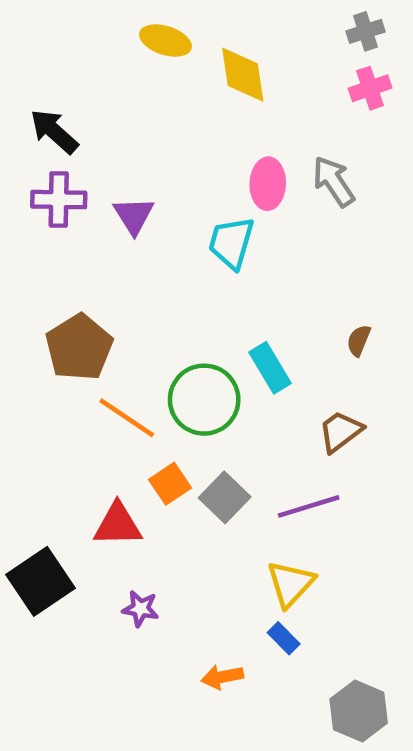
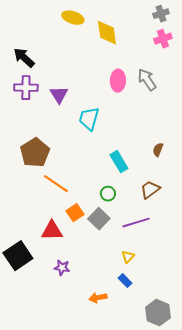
cyan trapezoid: (231, 243) -> (89, 119), moved
green circle: (204, 400) -> (108, 194), moved, size x0.5
yellow triangle: (290, 584) -> (128, 257), size x0.6

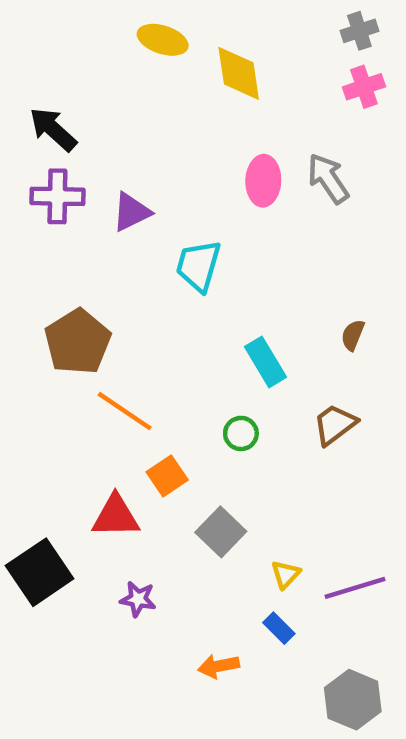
purple triangle: (59, 95) -> (131, 212), turned 36
gray square: (99, 219) -> (221, 532), moved
purple line: (136, 223) -> (355, 588), moved

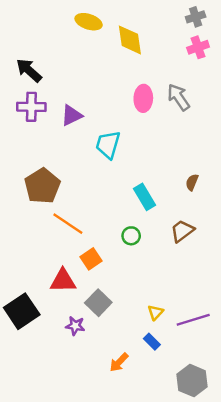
gray square: (221, 532) -> (98, 303), moved
orange arrow: (219, 666) -> (119, 362), turned -35

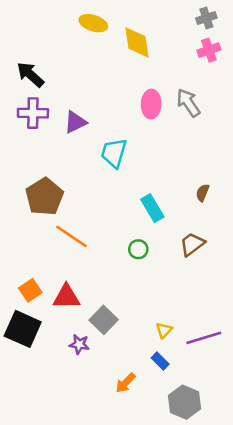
orange square: (91, 259) -> (30, 290), moved
black square: (22, 311) -> (23, 329), turned -32
gray hexagon: (192, 381) -> (185, 402), moved

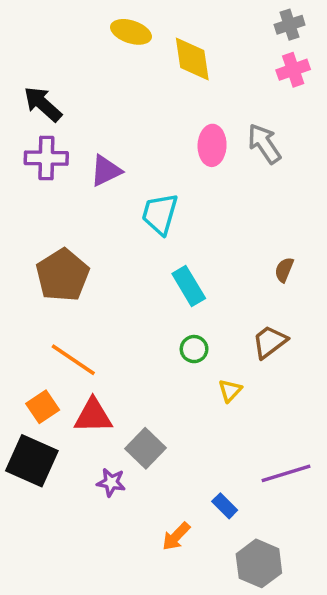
cyan rectangle: (152, 208) -> (189, 286), moved
orange line: (71, 236) -> (73, 360), moved
yellow triangle: (164, 330) -> (230, 390), moved

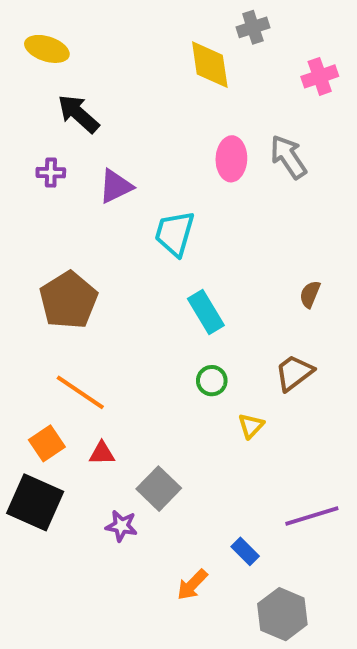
gray cross: (290, 25) -> (253, 27), moved
yellow ellipse: (131, 32) -> (47, 49), moved
black arrow: (43, 104) -> (78, 114), moved
purple cross: (46, 158) -> (51, 173), size x0.6
red triangle: (93, 416) -> (102, 453), size x0.6

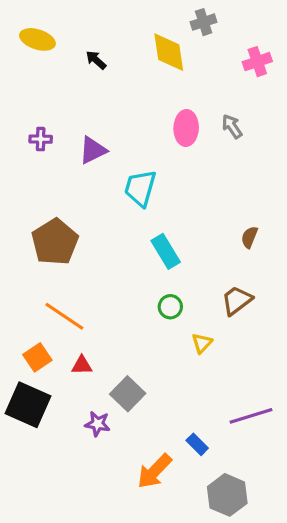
black arrow: (78, 114) -> (96, 60), moved, size x0.6
gray arrow: (288, 157) -> (232, 126), size x0.7
orange arrow: (192, 585) -> (154, 471), size x1.4

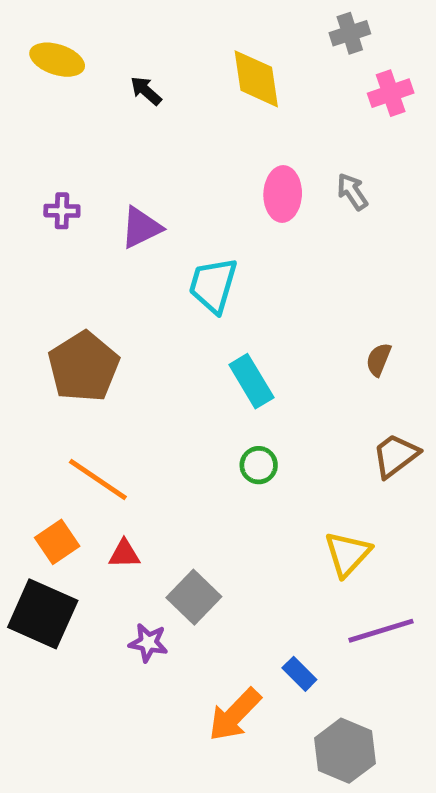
gray cross: (204, 22) -> (350, 33), moved
brown trapezoid: (237, 300) -> (395, 456), moved
yellow triangle: (202, 343) -> (347, 554), moved, size x1.5

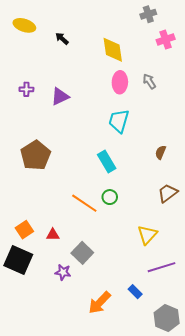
yellow diamond: (256, 79) -> (113, 50), moved
cyan trapezoid: (213, 285) -> (119, 121), moved
orange line: (98, 480) -> (84, 203), moved
blue rectangle: (299, 674) -> (135, 292), moved
gray hexagon: (345, 751) -> (167, 318), moved

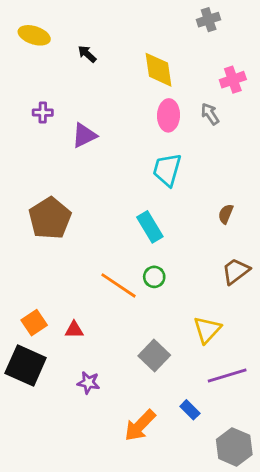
pink cross: (166, 40) -> (233, 80), moved
purple cross: (26, 89) -> (43, 113), moved
gray square: (82, 253) -> (154, 355), moved

